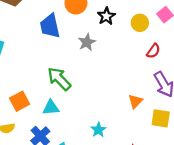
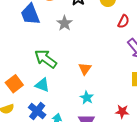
orange triangle: (135, 101) -> (85, 69), moved
cyan triangle: (51, 108) -> (42, 85), turned 35

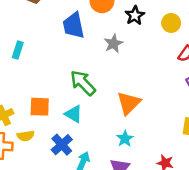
orange triangle: (85, 69) -> (129, 103), size x1.5
orange square: (14, 84) -> (40, 107), turned 30

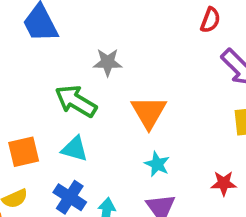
gray star: (113, 44) -> (108, 62), moved, turned -30

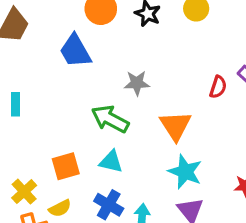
red semicircle: (210, 20) -> (218, 87), moved
cyan star: (157, 164) -> (185, 172), size x1.5

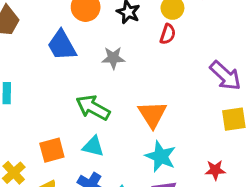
gray star: (137, 83) -> (113, 58), moved
red semicircle: (218, 87) -> (168, 34), moved

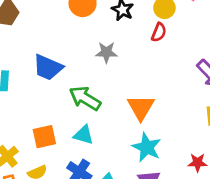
blue trapezoid: (62, 45) -> (48, 67), moved, turned -40

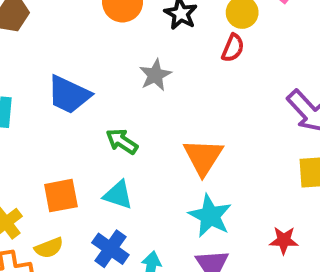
gray star: (106, 52) -> (155, 75), turned -30
green arrow: (85, 98) -> (122, 141), size x0.7

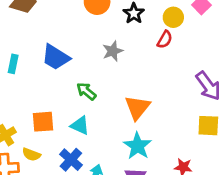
yellow semicircle: (49, 248) -> (31, 154), turned 36

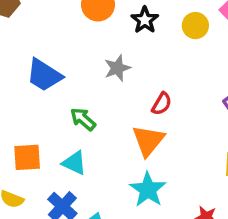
red semicircle: (165, 40) -> (162, 104), moved

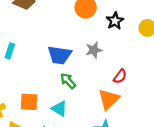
blue trapezoid: (44, 75) -> (59, 55), moved, turned -30

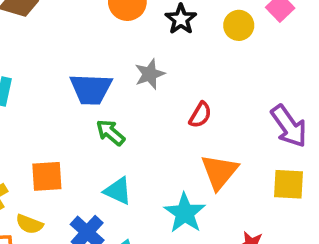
orange triangle: (109, 99) -> (219, 172), moved
cyan triangle: (59, 109) -> (118, 191), moved

